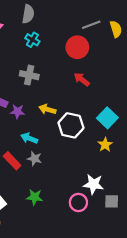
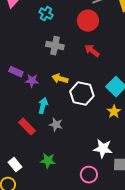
gray cross: (29, 75) -> (55, 46), moved
cyan arrow: (29, 138) -> (43, 106), turned 84
gray star: (35, 159) -> (56, 125), moved
pink circle: (78, 202) -> (89, 175), moved

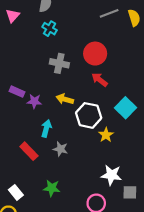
red circle: (88, 21) -> (95, 54), moved
red arrow: (92, 51) -> (99, 80), moved
yellow star: (114, 112) -> (106, 135), moved

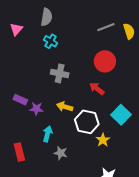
red circle: (95, 54) -> (105, 61), moved
red rectangle: (29, 151) -> (19, 152), moved, turned 30

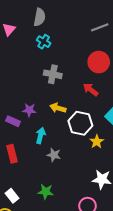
purple rectangle: (20, 100) -> (13, 121), moved

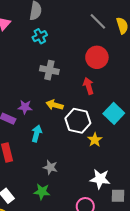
gray line: (100, 27) -> (98, 21), turned 66
cyan cross: (44, 42) -> (40, 36), turned 32
red arrow: (91, 90) -> (88, 86), turned 35
gray star: (54, 155) -> (50, 167), moved

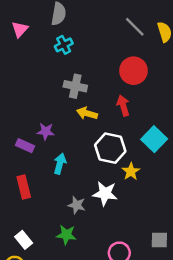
yellow arrow: (55, 105) -> (87, 113), moved
white star: (100, 179) -> (105, 193), moved

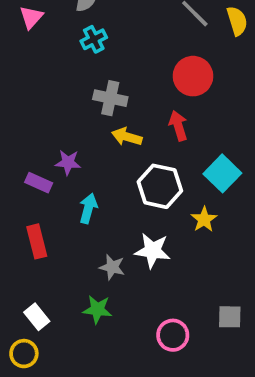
yellow star: (131, 171) -> (204, 219), moved

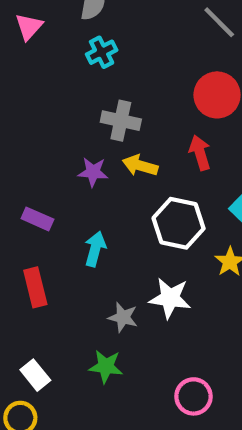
purple star: (68, 162) -> (93, 172), moved

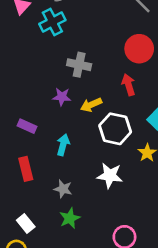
cyan cross: (102, 52) -> (52, 22), moved, size x1.4
yellow arrow: (140, 166) -> (91, 105), moved, turned -40
gray star: (123, 317) -> (63, 189), moved
green star: (106, 366) -> (70, 218), turned -30

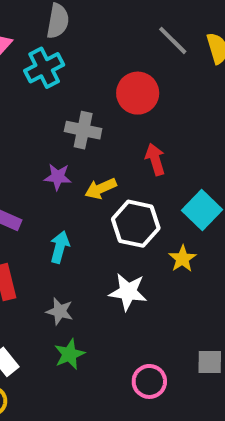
red circle: (139, 49) -> (138, 93), moved

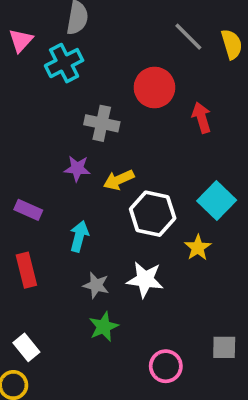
red arrow: (155, 159) -> (202, 118), moved
gray star: (60, 311) -> (96, 285), moved
green star: (69, 354) -> (104, 327), moved

